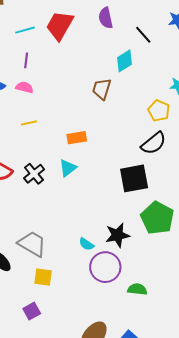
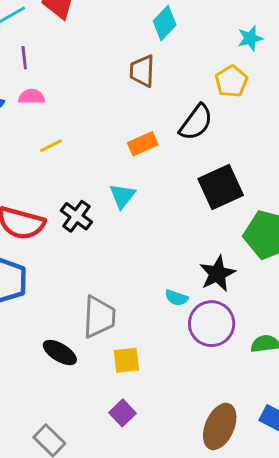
yellow pentagon: (159, 111) -> (231, 81), turned 30
orange rectangle: (77, 138) -> (143, 144), moved
black semicircle: (154, 143) -> (196, 122), moved
gray trapezoid: (32, 244) -> (99, 317), turned 76

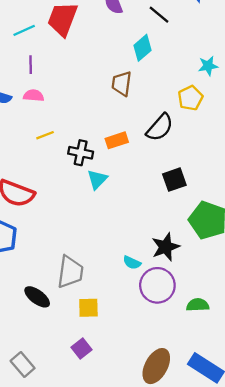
black square: (221, 187) -> (174, 180), size x0.7
black cross: (76, 216) -> (81, 153), moved, turned -30

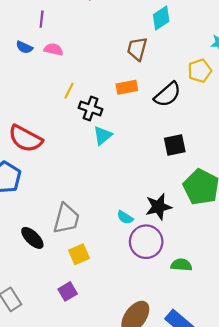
purple line: (31, 65) -> (42, 19), moved
yellow line: (45, 135) -> (69, 91), moved, turned -49
orange rectangle: (117, 140) -> (127, 87), moved
yellow square: (88, 308) -> (79, 254), turned -30

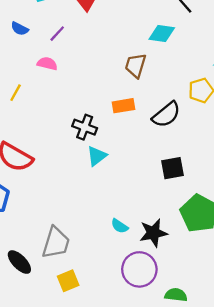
cyan diamond: (161, 18) -> (162, 34), turned 40
purple line: (42, 19) -> (57, 34), moved, turned 35
blue semicircle: (24, 47) -> (20, 29), moved
yellow line: (69, 91) -> (16, 93), moved
cyan semicircle: (125, 217) -> (120, 226), moved

